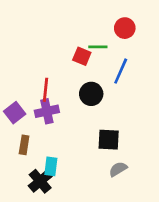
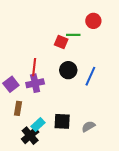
blue line: (121, 71) -> (90, 76), moved
black square: (109, 140) -> (62, 121), moved
cyan rectangle: (51, 166) -> (38, 124), turned 40

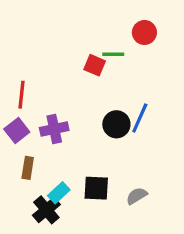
red line: (34, 67) -> (22, 95), moved
black circle: (68, 70) -> (116, 124), moved

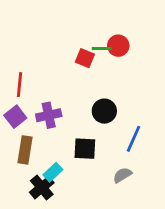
red circle: (144, 32) -> (118, 46), moved
blue line: (140, 118) -> (134, 139), moved
brown rectangle: (28, 168) -> (25, 150), size x1.4
black square: (96, 188) -> (85, 149), moved

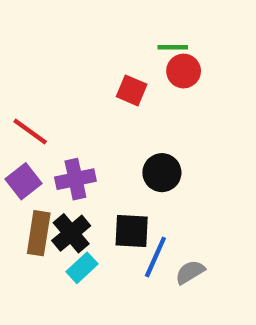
green line: (102, 48) -> (173, 47), moved
red line: (19, 85) -> (30, 132), turned -60
blue line: (134, 139) -> (155, 257), moved
black cross: (42, 188) -> (71, 233), moved

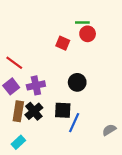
cyan rectangle: (82, 268) -> (18, 142), moved
gray semicircle: (190, 272) -> (109, 130), moved

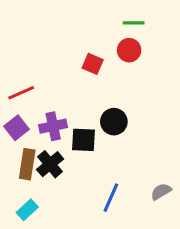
green line: (82, 22) -> (134, 23), moved
red line: (14, 63) -> (21, 93), turned -60
black square: (63, 110) -> (83, 140), moved
blue line: (74, 123) -> (111, 198), moved

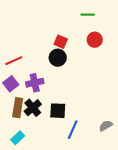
red circle: (129, 50) -> (95, 40), moved
black circle: (114, 122) -> (58, 58), moved
black square: (83, 140) -> (58, 111), moved

